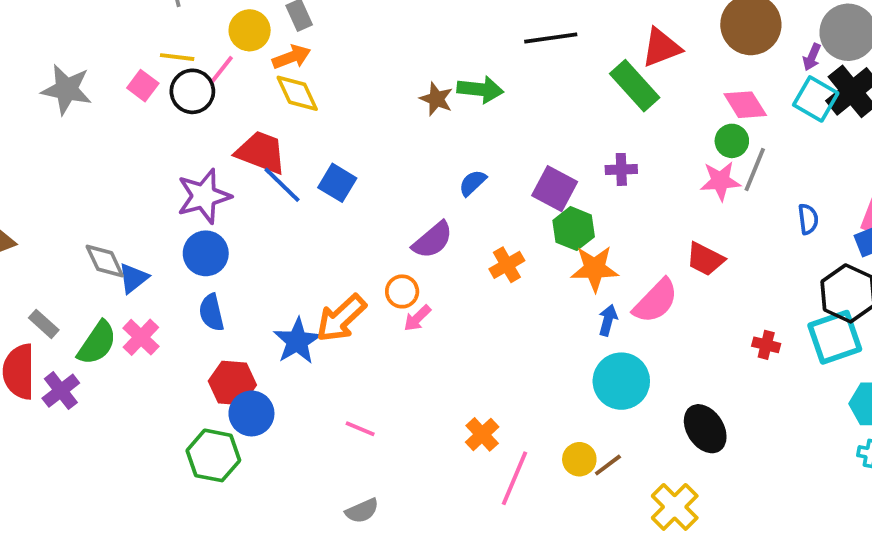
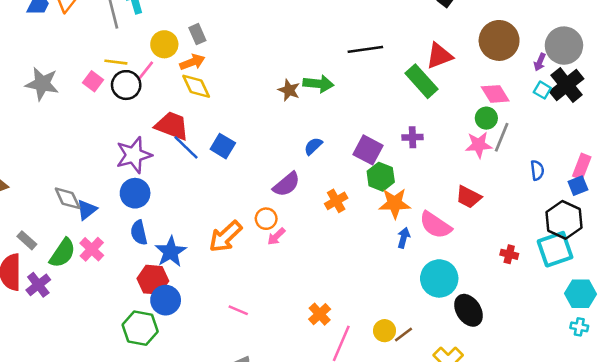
cyan square: (816, 99) -> (542, 90), size x0.6
pink semicircle: (656, 301) -> (435, 225), turned 80
blue star: (297, 341) -> (171, 252), moved
cyan circle: (621, 381) -> (439, 278), moved

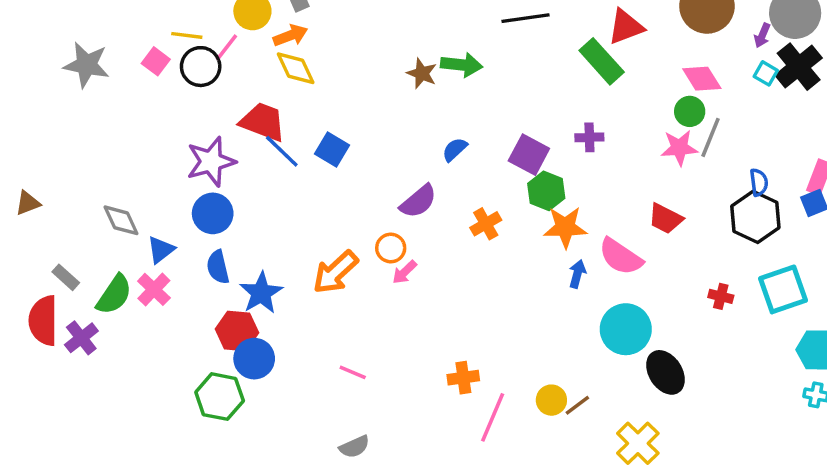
blue triangle: (87, 210) -> (161, 250), moved
black hexagon: (564, 220) -> (755, 217), moved
orange cross: (320, 314) -> (463, 378), turned 35

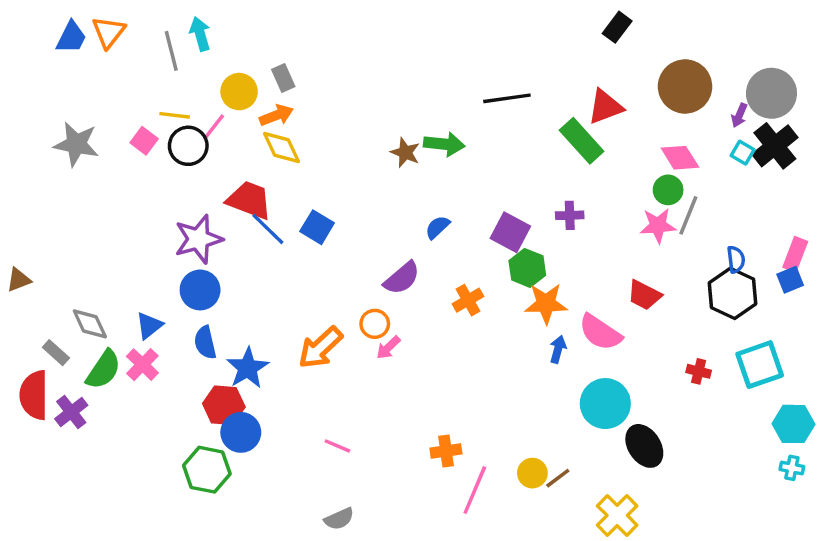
gray diamond: (121, 220) -> (90, 324), moved

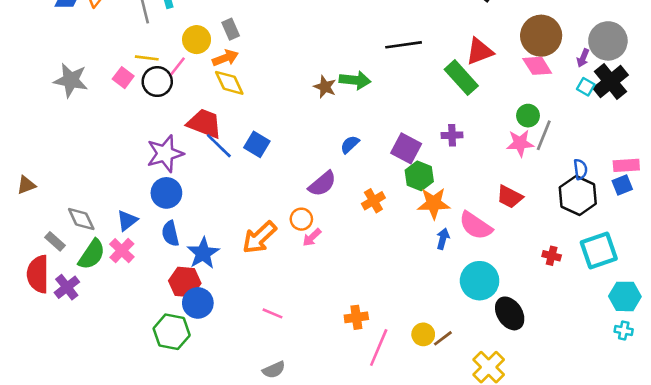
pink diamond: (680, 158) -> (537, 66), moved
pink rectangle: (795, 254) -> (626, 165), turned 65

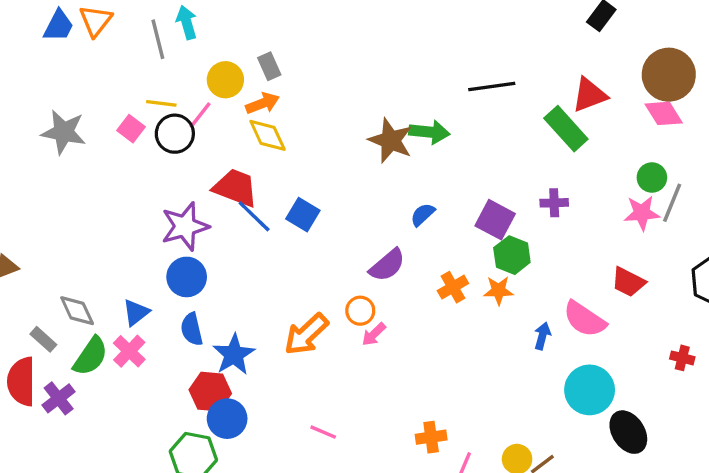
brown star: (325, 87) -> (391, 140), size x1.5
orange star: (434, 203) -> (499, 290), moved, size x0.7

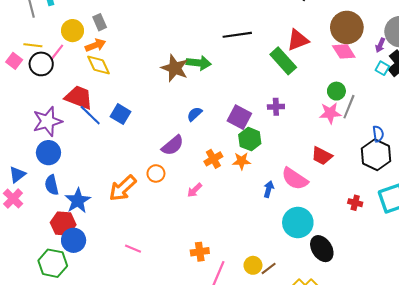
pink arrow: (374, 334) -> (195, 190), moved

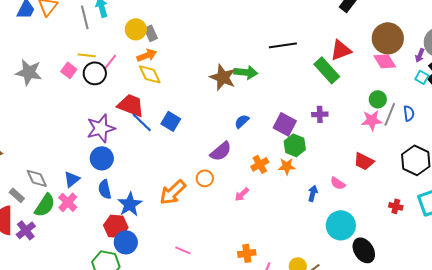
yellow circle: (72, 31) -> (136, 29), moved
blue semicircle: (378, 134) -> (409, 113), moved
pink semicircle: (295, 179) -> (338, 183), size x0.6

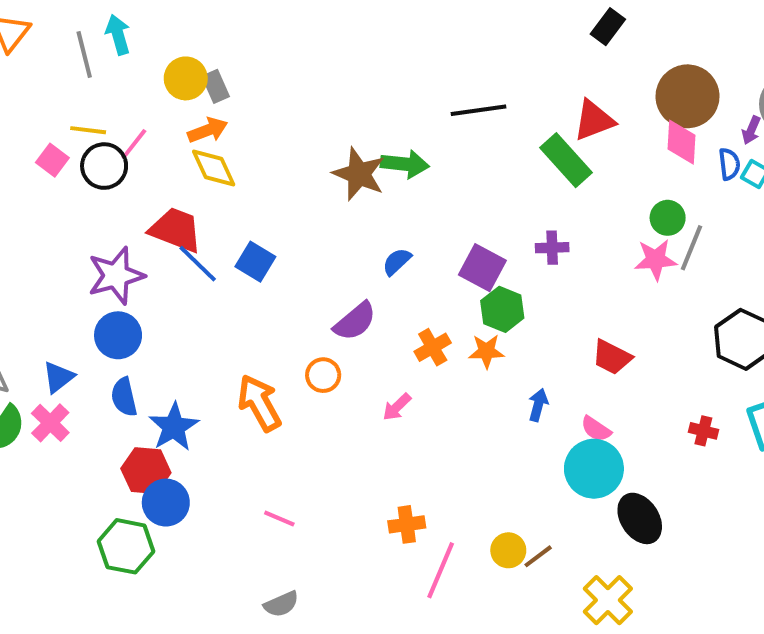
pink diamond: (385, 61) -> (682, 142), turned 35
blue semicircle: (409, 113) -> (729, 164), moved
red trapezoid: (364, 161) -> (612, 357), moved
pink semicircle: (338, 183) -> (596, 429), moved
orange arrow: (173, 192) -> (259, 403), turned 104

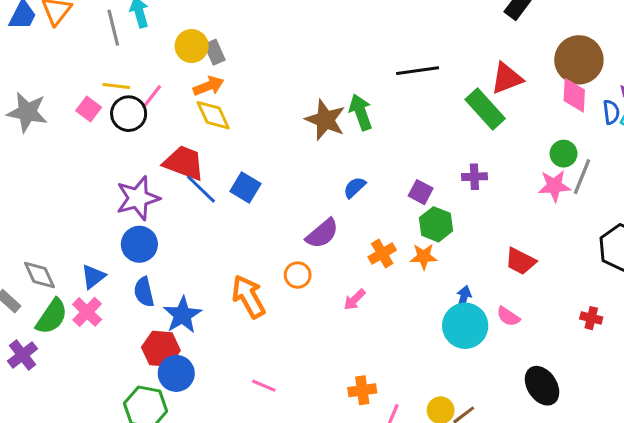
green arrow: (405, 164) -> (361, 112), turned -116
purple square: (482, 268) -> (421, 192), size x0.7
cyan circle: (594, 469) -> (465, 326), moved

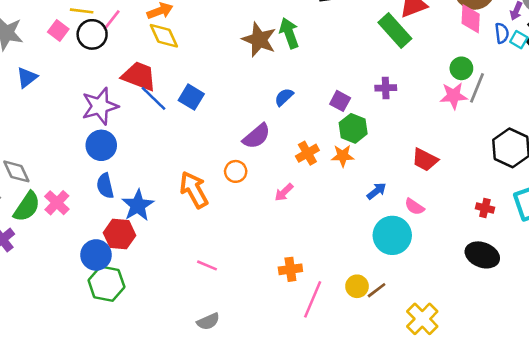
blue triangle: (93, 277) -> (27, 77), moved
blue arrow: (464, 298) -> (377, 191), turned 36
cyan circle: (465, 326) -> (392, 235), moved
blue circle: (176, 373) -> (96, 255), moved
black ellipse: (542, 386) -> (482, 255), moved, turned -36

